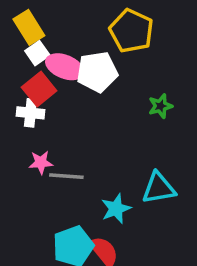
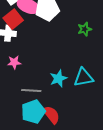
gray line: (66, 176) -> (31, 91), moved
cyan star: (116, 209) -> (58, 78), moved

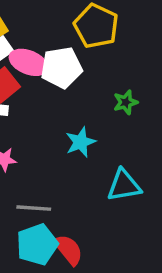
cyan star: (58, 78) -> (81, 142), moved

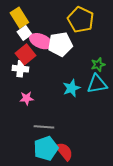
cyan triangle: (124, 185) -> (97, 84), moved

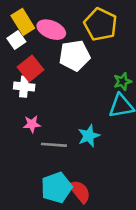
white square: (25, 33) -> (16, 40), moved
pink ellipse: (41, 41) -> (51, 30), moved
cyan star: (71, 88) -> (89, 136), moved
gray line: (44, 127) -> (54, 145), moved

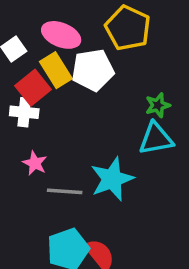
yellow rectangle: (23, 22) -> (56, 70), moved
pink star: (32, 124) -> (35, 163), turned 30
cyan star: (89, 136) -> (112, 179), size x1.4

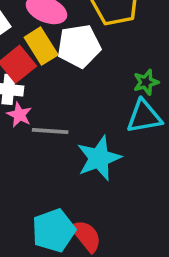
pink star: (35, 163) -> (19, 115), moved
gray line: (65, 191) -> (50, 131), moved

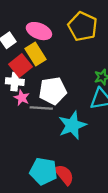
white pentagon: (79, 46) -> (53, 91), moved
cyan pentagon: (54, 230) -> (44, 171), turned 30

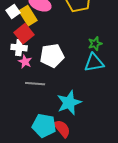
yellow rectangle: (35, 54) -> (28, 16), moved
gray line: (41, 108) -> (35, 84), moved
cyan star: (72, 125) -> (69, 103), moved

